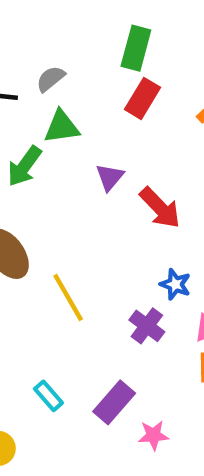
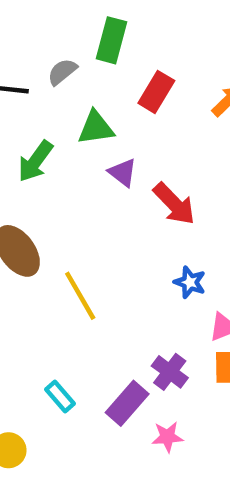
green rectangle: (136, 48) -> (112, 40), moved
green triangle: (62, 127) -> (96, 128), moved
purple triangle: (110, 177) -> (123, 173), turned -32
purple cross: (147, 326) -> (170, 372), moved

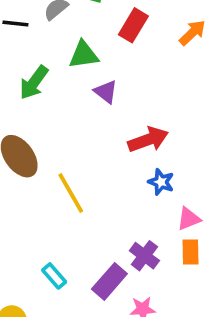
red arrow: (174, 204) -> (148, 140), moved, turned -66

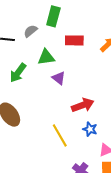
red rectangle: (133, 25) -> (74, 40), turned 60
yellow line: (71, 193) -> (60, 135), moved

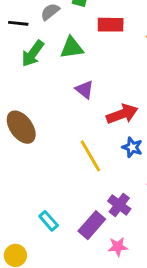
green arrow: (18, 73) -> (33, 54), moved
purple triangle: (59, 78) -> (85, 90), moved

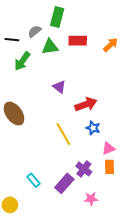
green triangle: (72, 48) -> (50, 47), moved
pink star: (118, 247) -> (91, 199), moved

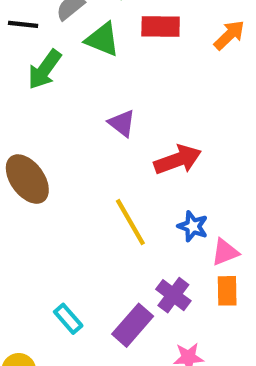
green triangle: (50, 47) -> (103, 39), turned 30
blue star: (93, 128) -> (193, 226), moved

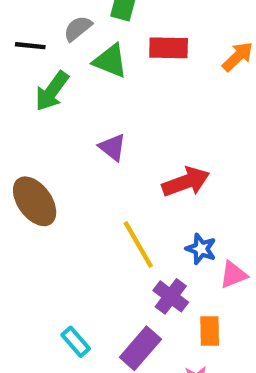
purple triangle: (122, 123) -> (112, 147), moved
orange rectangle: (227, 291) -> (210, 331), moved
purple cross: (173, 295) -> (171, 296), moved

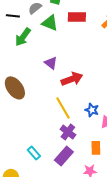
red arrow: (186, 182) -> (72, 79), moved
purple cross: (171, 296) -> (68, 132), moved

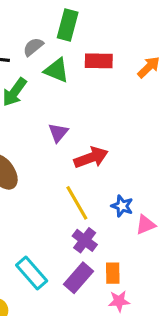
purple triangle: (51, 63) -> (58, 133), turned 32
orange rectangle: (96, 148) -> (113, 273), moved
cyan rectangle: (34, 153) -> (32, 273), size x1.5

